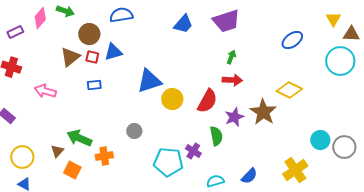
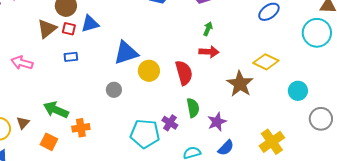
red semicircle: (207, 101) -> (184, 73), turned -45
purple star: (234, 117) -> (217, 122), moved
gray circle: (134, 131) -> (114, 90), moved
cyan circle: (320, 140) -> (298, 91), moved
brown triangle: (57, 151) -> (23, 123), moved

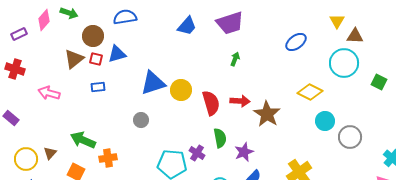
red arrow: (209, 52) -> (240, 101), moved
yellow diamond: (266, 62) -> (310, 92), moved
yellow circle: (149, 71) -> (181, 90), moved
gray circle: (321, 119) -> (350, 137), moved

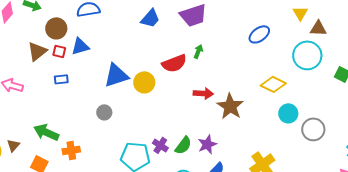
red semicircle: (211, 103) -> (174, 63), moved, turned 85
green semicircle: (220, 138) -> (183, 145), moved, turned 48

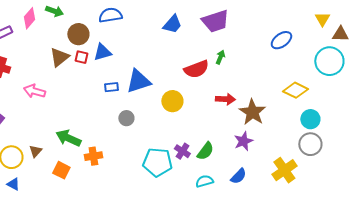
blue rectangle: (61, 79) -> (111, 87), moved
yellow circle: (144, 82) -> (172, 101), moved
gray circle: (313, 129) -> (310, 144), moved
purple star: (207, 144) -> (243, 141), moved

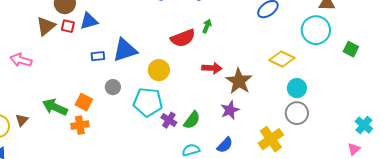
cyan pentagon: (157, 162) -> (148, 102), moved
orange square: (61, 170) -> (84, 102), moved

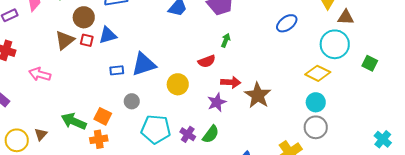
red semicircle: (183, 38) -> (207, 61), moved, size x0.7
yellow diamond: (282, 59) -> (318, 73), moved
cyan pentagon: (148, 102) -> (156, 129), moved
purple star: (230, 110) -> (217, 102), moved

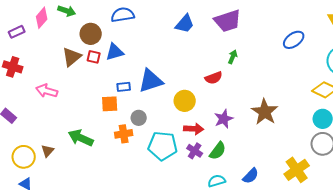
red arrow: (231, 82) -> (194, 129), moved
orange square: (103, 116) -> (110, 104), moved, turned -30
orange cross: (99, 139) -> (124, 134), moved

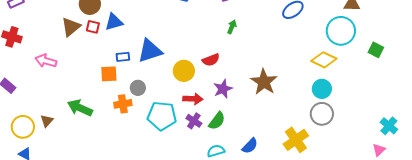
red semicircle: (214, 78) -> (211, 60), moved

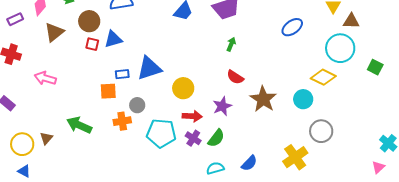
brown triangle: (71, 27) -> (54, 32), moved
red semicircle: (211, 60) -> (235, 77), moved, turned 54
cyan circle: (322, 89) -> (303, 99), moved

